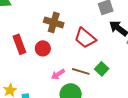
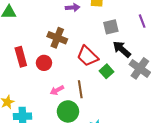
green square: (102, 69) -> (107, 71), moved
brown line: (81, 71) -> (80, 89), turned 60

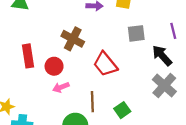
black arrow: (122, 49) -> (162, 56), moved
green square: (107, 71) -> (122, 110), moved
pink arrow: (57, 90) -> (61, 87), moved

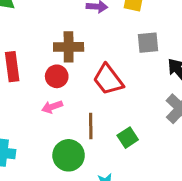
brown cross: (73, 39) -> (69, 47), turned -30
red circle: (54, 66) -> (57, 76), moved

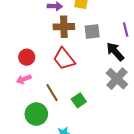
brown cross: (69, 47) -> (64, 27), moved
brown line: (91, 126) -> (52, 93), turned -30

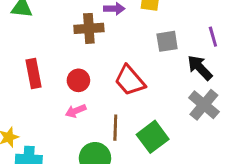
brown cross: (64, 27) -> (89, 28), moved
brown line: (52, 93) -> (115, 128), turned 36
green square: (79, 100) -> (153, 137), size x1.5

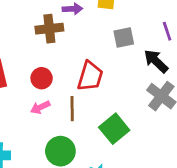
red trapezoid: (130, 81) -> (90, 76), turned -120
brown line: (115, 128) -> (72, 109), moved

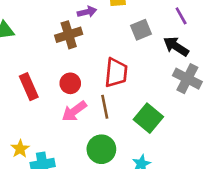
pink arrow: (40, 107) -> (74, 111), size x1.4

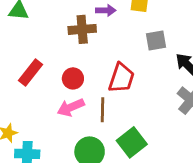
red rectangle: (29, 87) -> (31, 73), turned 50
green square: (148, 118) -> (132, 142), moved

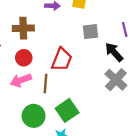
brown cross: (82, 29) -> (23, 28), moved

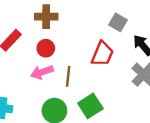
gray square: (91, 32) -> (118, 22), turned 35
red trapezoid: (62, 59) -> (102, 54), moved

